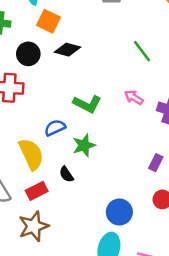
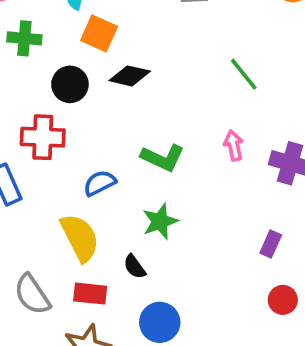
pink arrow: (134, 97) -> (234, 145), turned 48
blue semicircle: (55, 128) -> (100, 183), moved
red rectangle: (37, 191) -> (90, 294), turned 35
blue circle: (119, 212) -> (160, 322), moved

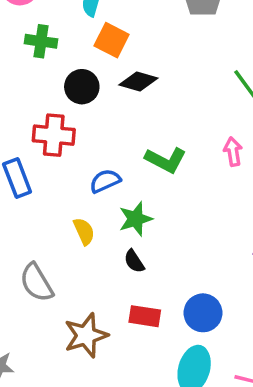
green star: (160, 221) -> (136, 219), moved
yellow semicircle: (80, 238) -> (84, 231), size x0.6
red rectangle: (90, 294) -> (145, 316), moved
blue circle: (160, 322) -> (203, 313), moved

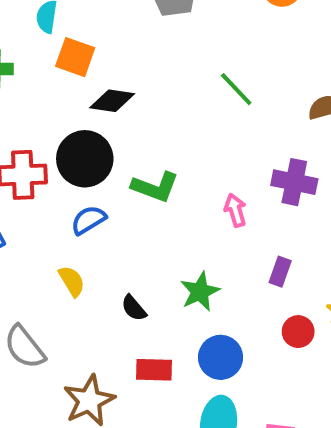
black circle: (82, 87) -> (85, 159), moved, size x1.4
pink arrow: (233, 152) -> (235, 210), moved
green star: (136, 219) -> (200, 292), moved

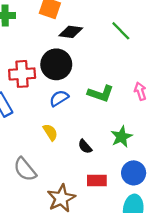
green line: (236, 89) -> (121, 31), moved
green L-shape: (155, 187) -> (101, 93), moved

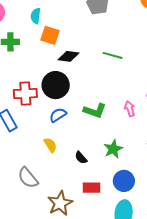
green line: (121, 31) -> (113, 55), turned -30

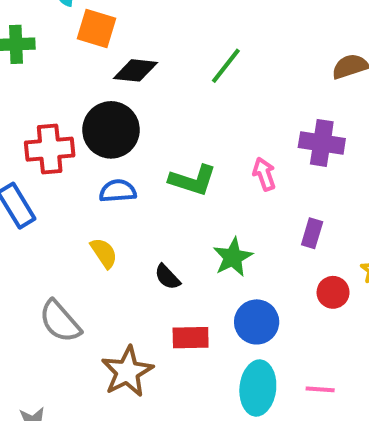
green line: (113, 55) -> (226, 66), turned -66
blue semicircle: (58, 115) -> (118, 191), turned 30

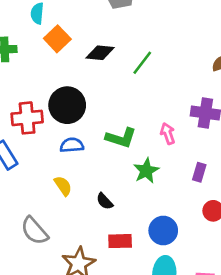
orange square: (96, 29) -> (57, 39), turned 30
black diamond: (136, 70) -> (100, 53), moved
green star: (233, 257) -> (146, 171), moved

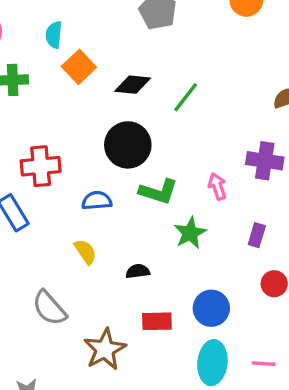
black circle: (67, 105) -> (128, 145), moved
black semicircle: (105, 201) -> (138, 271), turned 126

